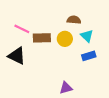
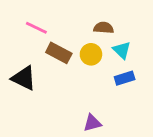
pink line: (22, 29) -> (36, 28), moved
brown rectangle: (42, 38) -> (59, 53), turned 30

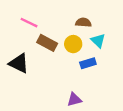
blue rectangle: (125, 78) -> (88, 63), moved

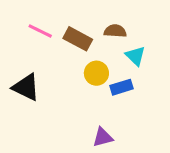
brown rectangle: (47, 43) -> (78, 39), moved
yellow circle: (73, 44) -> (96, 73), moved

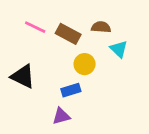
blue rectangle: (121, 87) -> (71, 90), moved
purple triangle: (103, 137) -> (61, 116), moved

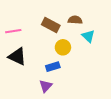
pink line: (35, 27) -> (13, 31), moved, turned -35
purple triangle: (61, 116) -> (46, 86), turned -32

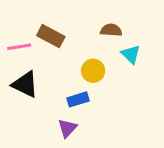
brown rectangle: (51, 25) -> (51, 36), moved

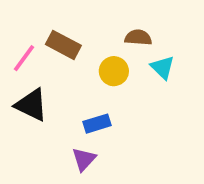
pink line: (19, 47) -> (24, 58), turned -45
yellow circle: (93, 71) -> (114, 71), moved

